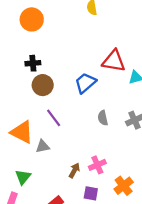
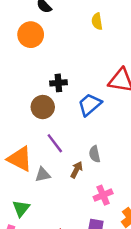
black cross: (33, 63) -> (58, 83), moved
gray semicircle: (103, 118) -> (95, 154), moved
brown arrow: (74, 170) -> (77, 170), moved

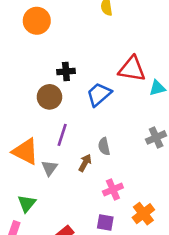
purple line: (55, 143) -> (62, 135), turned 55
gray triangle: (43, 175) -> (49, 168), turned -42

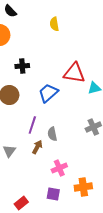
black cross: (66, 72) -> (22, 66), moved
purple line: (62, 135) -> (32, 125), moved
orange cross: (143, 214) -> (83, 187), turned 30

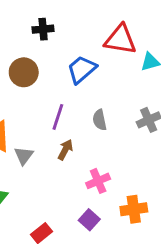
gray semicircle: (52, 134) -> (100, 120), moved
purple square: (53, 194) -> (89, 220), turned 32

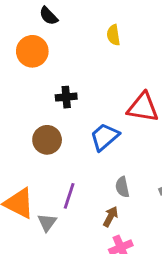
purple line: (58, 117) -> (69, 196), moved
brown arrow: (65, 150) -> (110, 217), moved

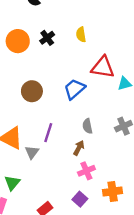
yellow semicircle: (113, 35) -> (81, 35), moved
orange circle: (32, 51) -> (18, 41), moved
black cross: (66, 97) -> (47, 38), moved, turned -32

